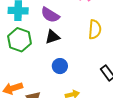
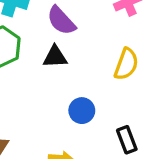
blue circle: (60, 66) -> (82, 111), moved

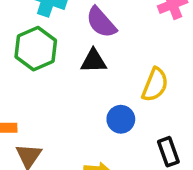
yellow semicircle: (126, 64) -> (155, 85), moved

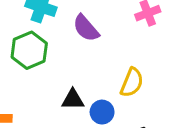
black triangle: (94, 61) -> (73, 99), moved

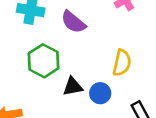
green hexagon: (29, 50) -> (44, 61), moved

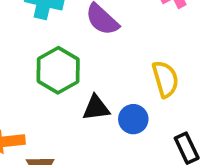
yellow semicircle: (122, 63) -> (165, 79), turned -32

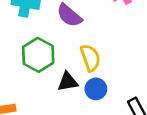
yellow semicircle: (165, 79) -> (90, 58), moved

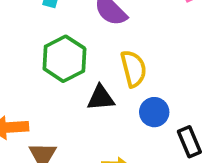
blue circle: (96, 89) -> (154, 112), moved

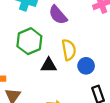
blue circle: (154, 112) -> (86, 66), moved

